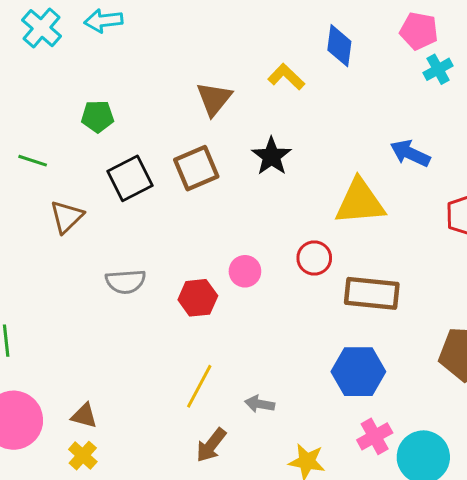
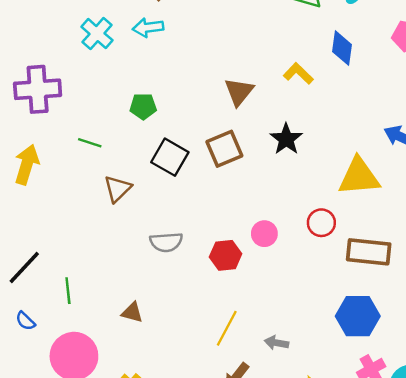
black square: (130, 178) -> (170, 157), turned -33
brown triangle: (84, 416) -> (132, 312), moved

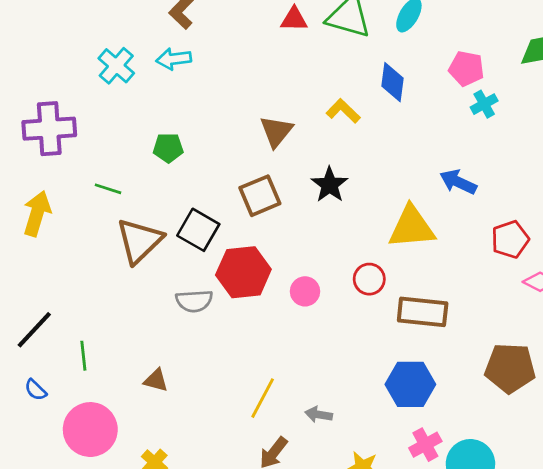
black square: (170, 157) -> (198, 230), moved
brown triangle: (118, 189) -> (139, 241), size x1.5
red hexagon: (226, 255) -> (243, 272), moved, size x1.5

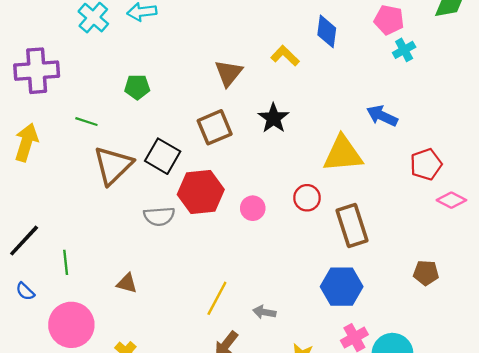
brown rectangle: (423, 312) -> (352, 226), turned 66
brown pentagon: (510, 368) -> (426, 273), size x0.6

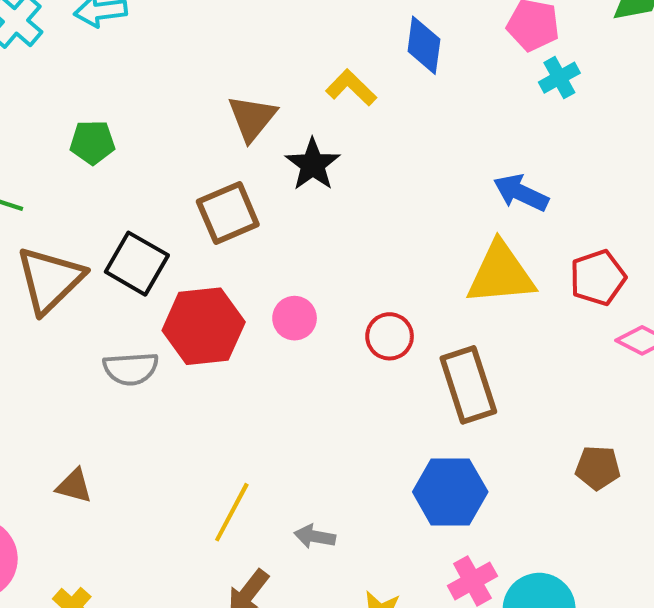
black star: (274, 118) -> (313, 164), moved
yellow triangle: (343, 154) -> (501, 274), moved
pink circle: (253, 208) -> (295, 318), moved

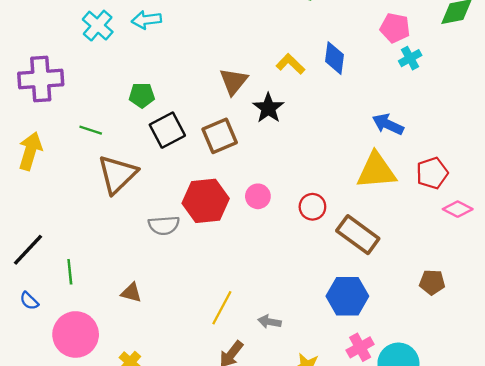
blue diamond: (424, 45) -> (335, 58), moved
black square: (137, 264) -> (167, 130), moved, turned 32
brown rectangle: (468, 385) -> (358, 235), turned -36

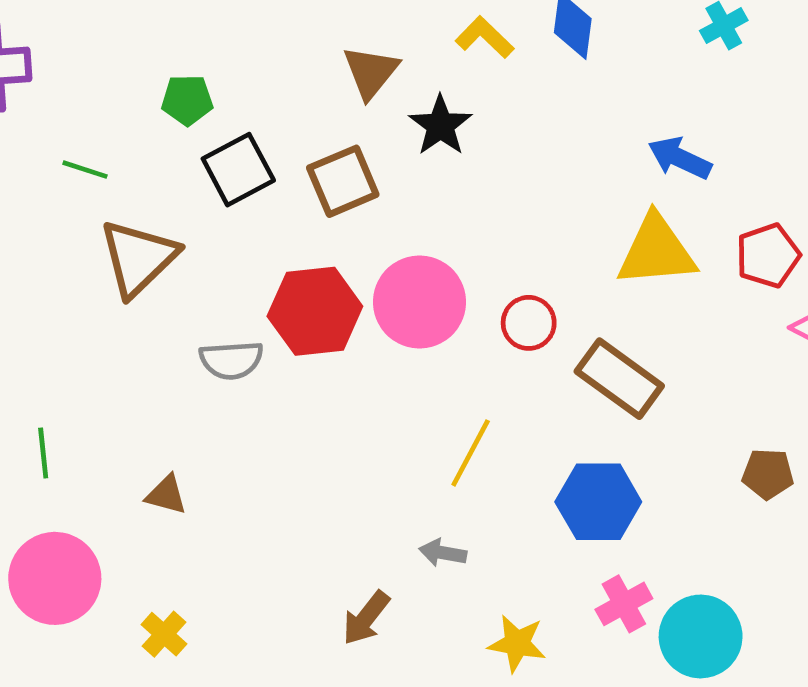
pink circle: (258, 196) -> (419, 302), size x1.8
yellow line: (222, 308) -> (471, 453), moved

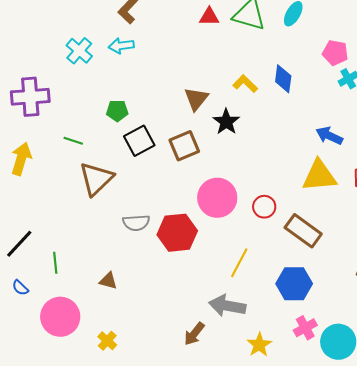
red hexagon: (315, 311) -> (177, 233), moved
gray arrow: (443, 553) -> (227, 306), size x1.8
yellow star: (517, 643) -> (259, 345), turned 30

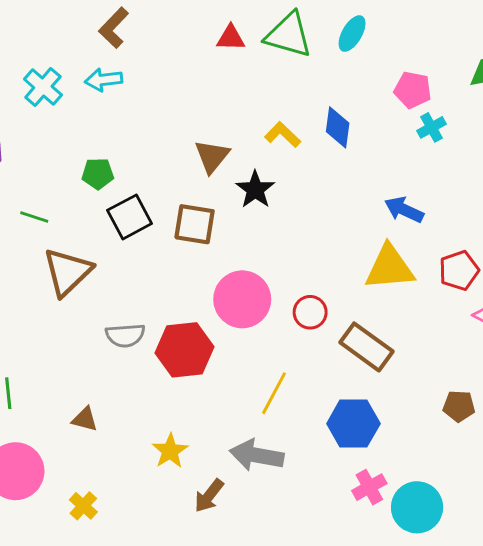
brown square: (184, 146) -> (195, 224), turned 32
yellow star: (259, 345) -> (170, 451), moved

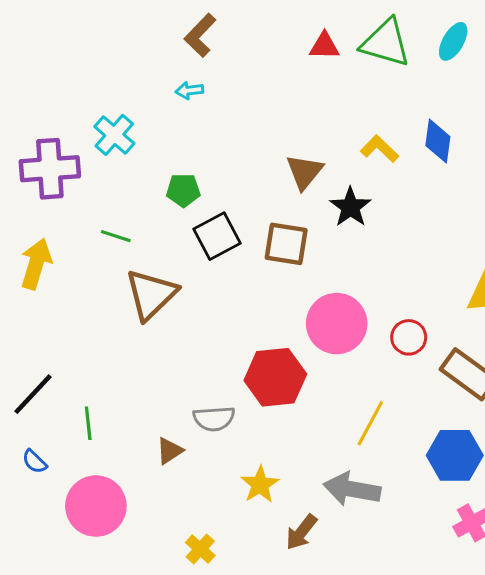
cyan arrow: (104, 80) -> (189, 90), size x0.7
cyan cross: (43, 87) -> (114, 135), moved
gray semicircle: (125, 335) -> (214, 419), moved
brown triangle: (85, 419) -> (169, 451), turned -48
yellow cross: (83, 506) -> (200, 549), moved

